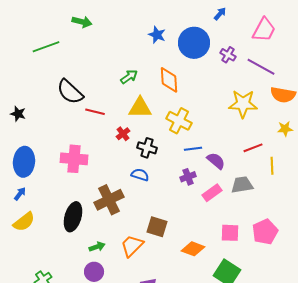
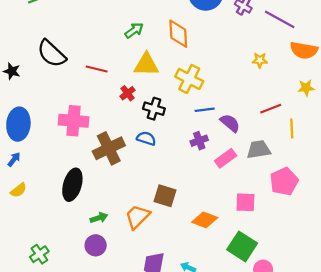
black semicircle: (70, 92) -> (51, 54), moved
yellow star: (243, 104) -> (260, 60), size x0.5
brown cross: (109, 200) -> (109, 148), moved
yellow semicircle: (24, 222) -> (18, 190), size x0.7
pink pentagon: (265, 232) -> (284, 181), moved

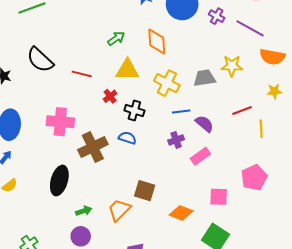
yellow star: (260, 60) -> (232, 66), size x1.5
gray trapezoid: (259, 149) -> (204, 78), moved

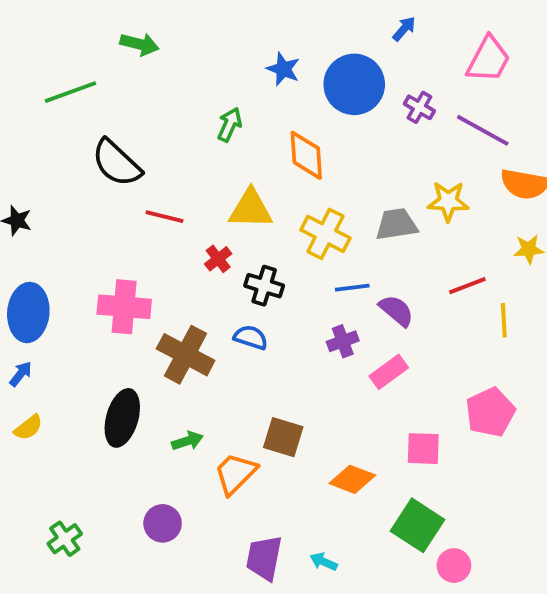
green arrow: (116, 38) -> (230, 125), moved, turned -30
black semicircle: (40, 60) -> (117, 163), moved
brown cross: (93, 147) -> (186, 355), turned -36
green arrow: (84, 211) -> (187, 441), moved

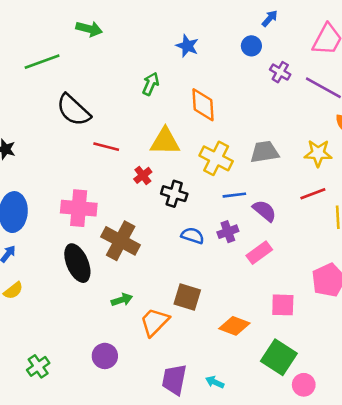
blue circle: (354, 84) -> (251, 46), moved, size x0.5
yellow star: (448, 201) -> (318, 153), moved
blue semicircle: (251, 337) -> (193, 236), moved
black ellipse: (122, 418) -> (77, 263), moved, turned -39

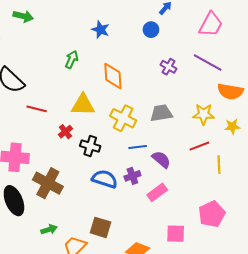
purple cross: (280, 72) -> (168, 67), moved
blue semicircle: (193, 236) -> (105, 179), size x1.4

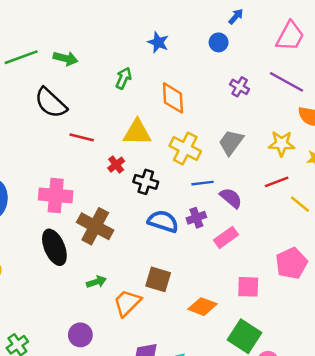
green arrow: (23, 16) -> (66, 58), moved
gray trapezoid: (161, 113) -> (231, 142), turned -45
yellow line: (219, 165) -> (300, 204), turned -48

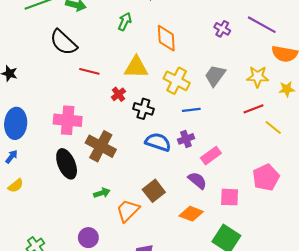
purple semicircle: (231, 198) -> (197, 180), moved
brown square: (158, 279) -> (154, 191), turned 35

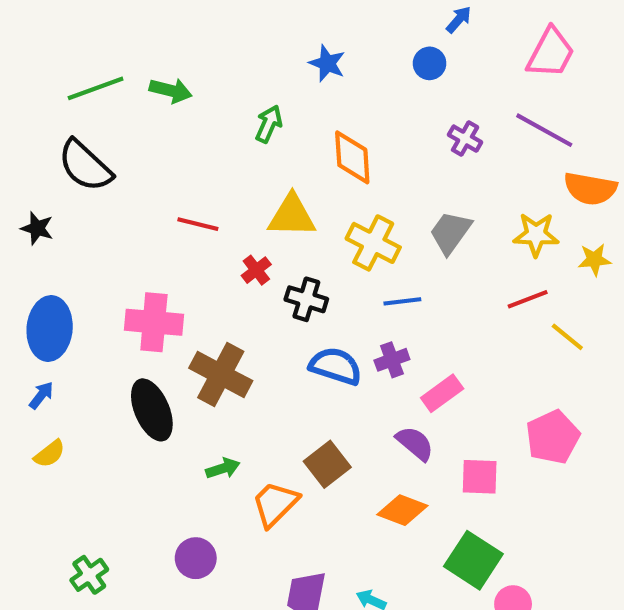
black semicircle: (63, 42) -> (85, 166), moved

